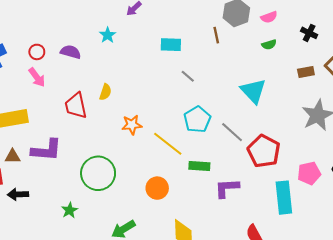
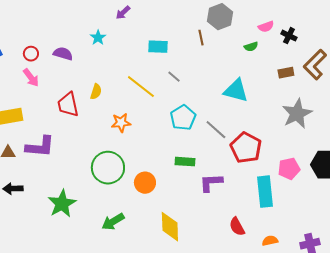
pink semicircle: (269, 17) -> (266, 27), moved
cyan triangle: (253, 91) -> (236, 91), turned -32
yellow line: (168, 144) -> (141, 87), moved
green circle: (98, 173) -> (108, 168), moved
green star: (70, 210) -> (62, 204), size x1.8

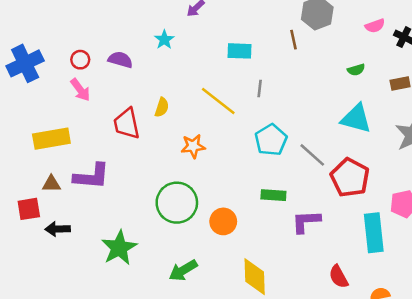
green semicircle: (251, 47) -> (356, 70), moved
gray line: (174, 77) -> (260, 89), turned 56
cyan triangle: (236, 91) -> (356, 119), moved

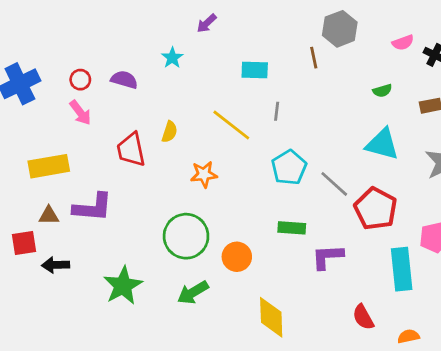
green arrow: (183, 270) -> (193, 292), moved

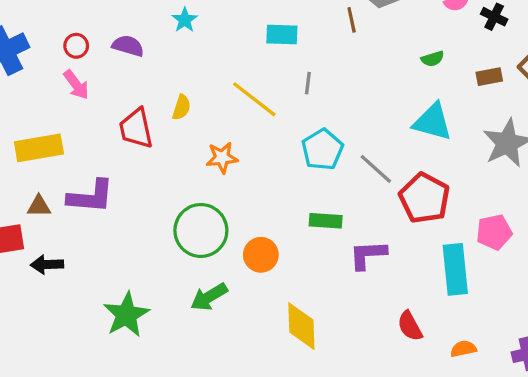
green star: (123, 286) -> (126, 315), moved

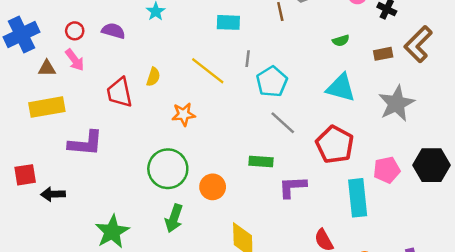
cyan pentagon: (322, 149) -> (272, 82), moved
gray line: (376, 169) -> (283, 123), moved
brown triangle: (39, 206) -> (47, 68), moved
green arrow: (209, 297) -> (174, 218), turned -40

